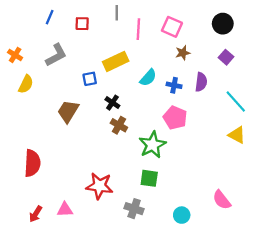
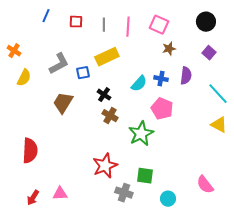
gray line: (117, 13) -> (104, 25), moved
gray L-shape: (56, 55) -> (59, 64), moved
cyan semicircle: (148, 78) -> (139, 84), moved
green square: (149, 178) -> (145, 176), moved
red star: (99, 186) -> (105, 166), moved, turned -30

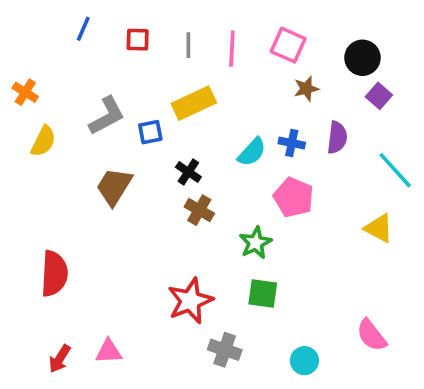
black circle: (206, 22) -> (362, 58), moved
yellow triangle: (219, 125) -> (379, 228), moved
green star: (141, 134) -> (256, 243), size x0.7
green square: (145, 176) -> (263, 293), moved

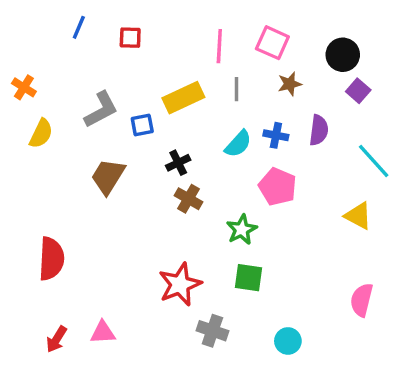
gray line: (188, 45) -> (236, 89), moved
black cross: (188, 172) -> (178, 163), turned 30
pink semicircle: (372, 335) -> (362, 300), moved, turned 52

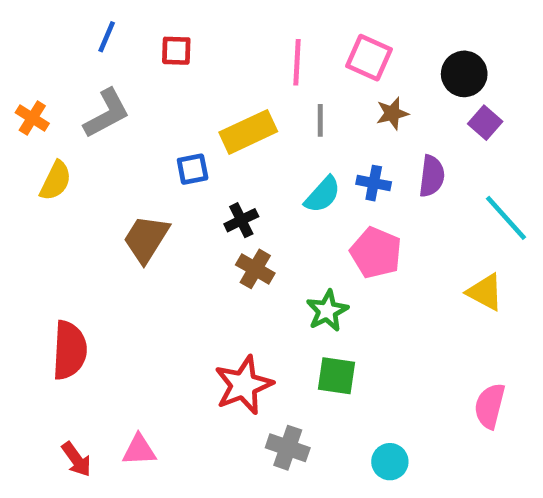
gray L-shape: (101, 110) -> (107, 113), moved
red arrow: (56, 339) -> (76, 459), turned -68

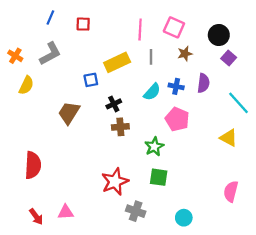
brown cross: (255, 269) -> (120, 127), turned -35

